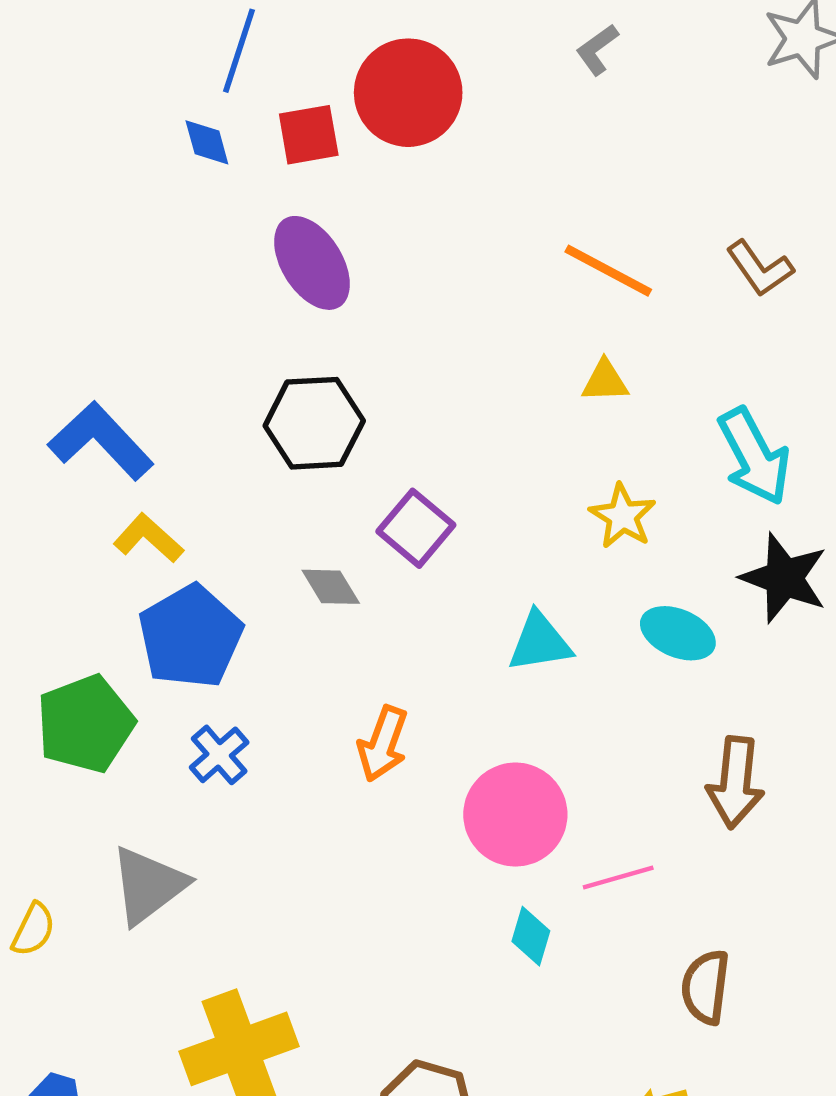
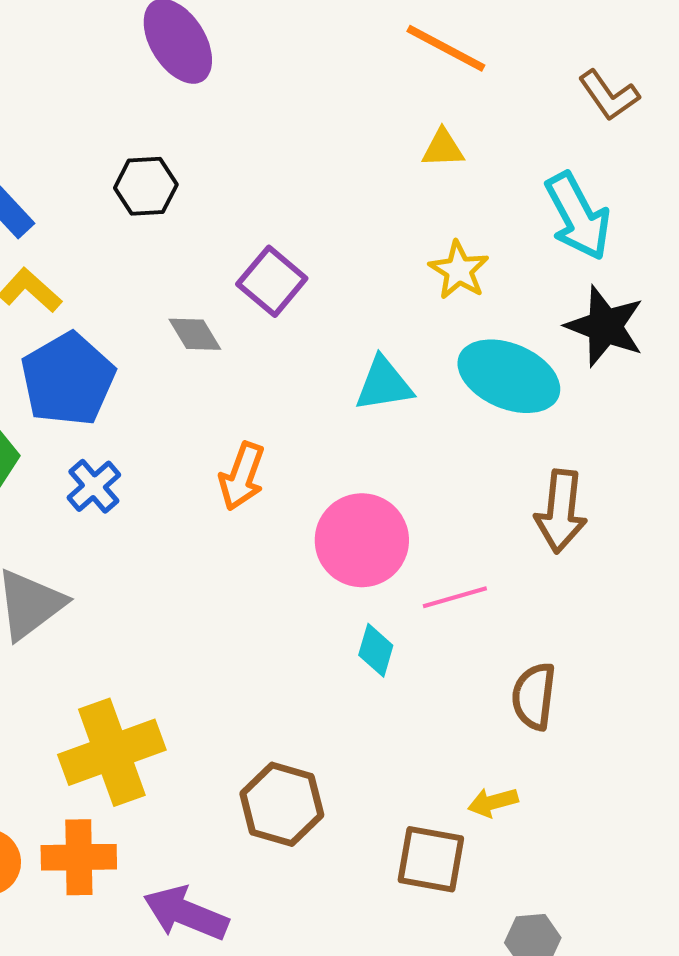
brown L-shape: (760, 268) -> (609, 95), moved
black hexagon: (314, 423) -> (146, 186), moved, size x0.7
cyan ellipse: (678, 633) -> (509, 376), size x1.5

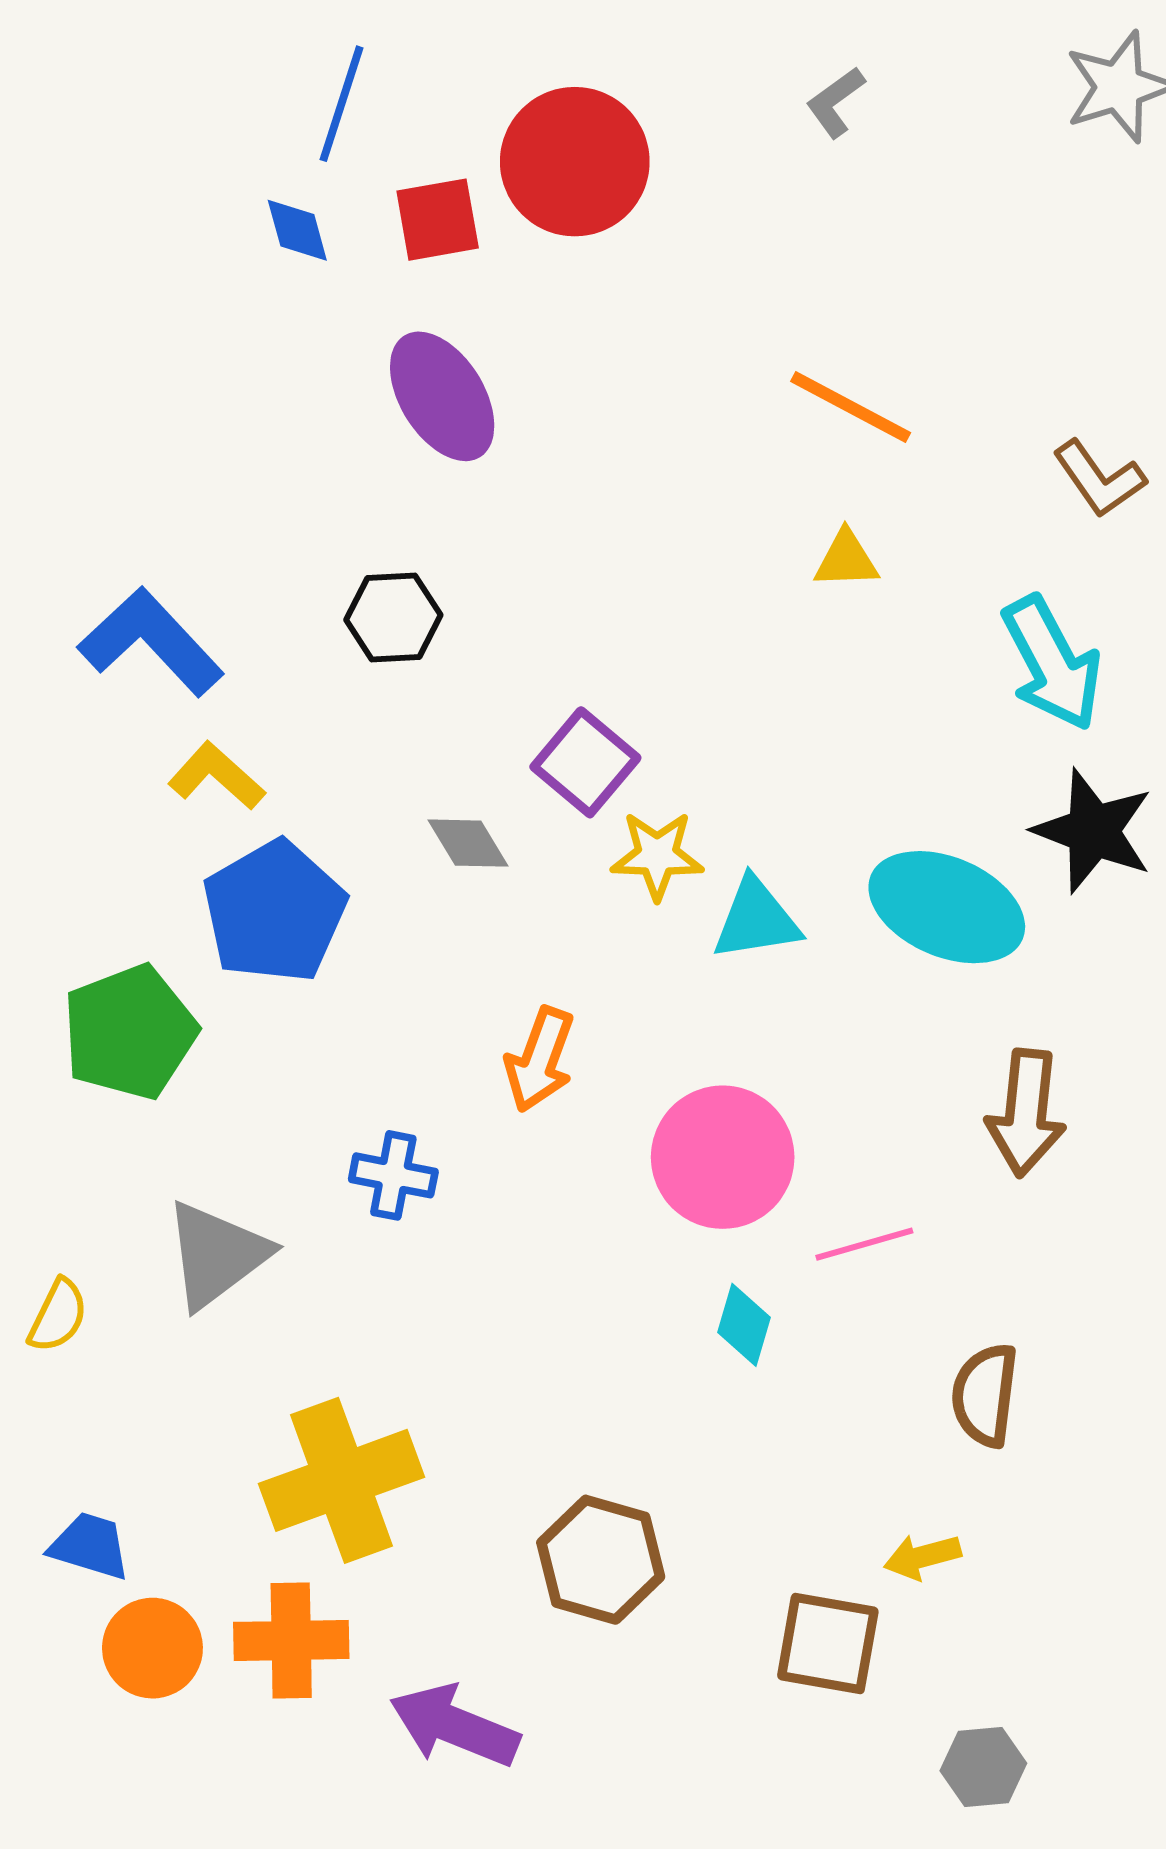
yellow star: (459, 270) -> (657, 855), moved, turned -30
blue cross: (94, 486) -> (393, 1175), moved, turned -38

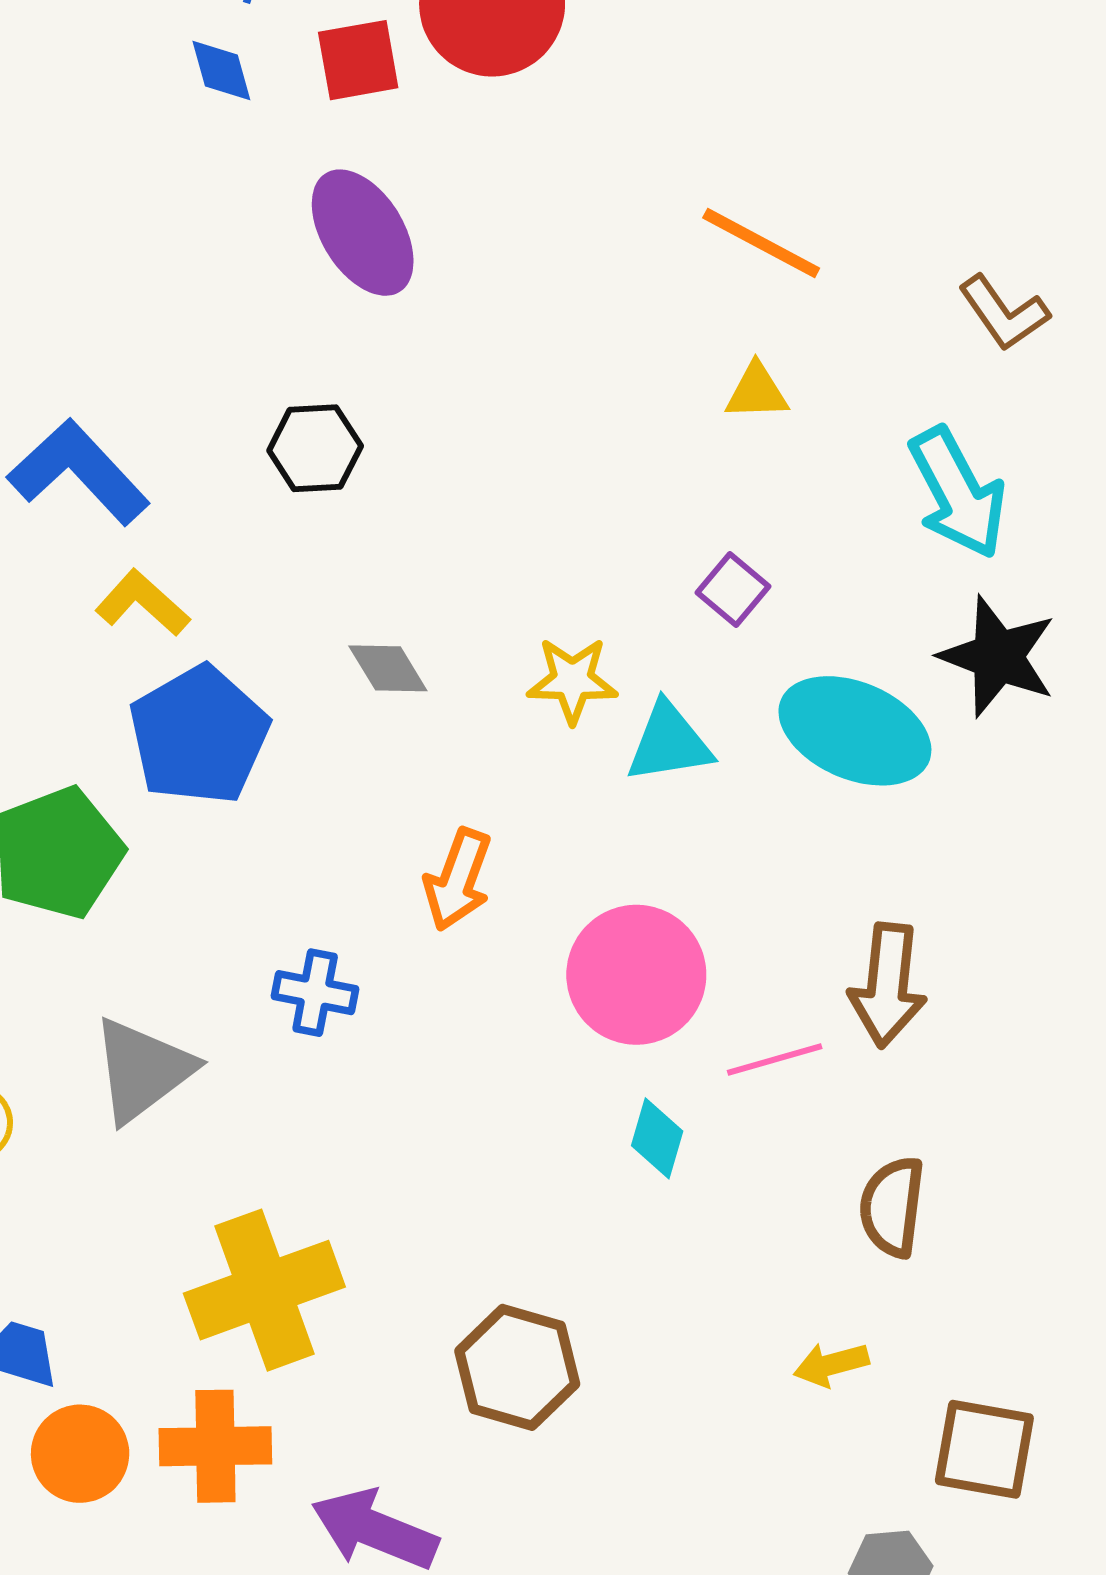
purple square: (585, 762) -> (733, 590), moved, size x0.7
brown arrow: (1026, 1113) -> (888, 985), moved
brown square: (828, 1644) -> (984, 1449), moved

